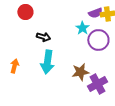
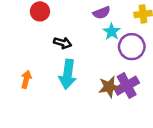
purple semicircle: (95, 13) -> (102, 13), moved
purple cross: (97, 84) -> (127, 86), moved

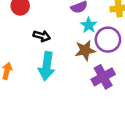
brown star: (109, 87) -> (85, 50), moved

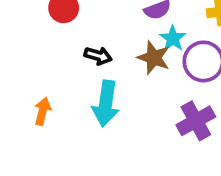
brown star: (85, 50) -> (154, 58), moved, turned 30

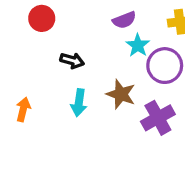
brown star: (154, 58) -> (121, 94), moved
cyan arrow: (106, 104) -> (79, 103), size x0.7

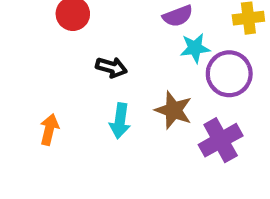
cyan star: (138, 45) -> (195, 48), turned 30

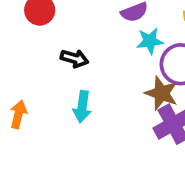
brown star: (173, 110) -> (161, 93), moved

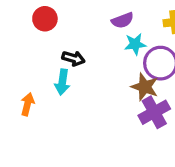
cyan arrow: (82, 107) -> (62, 82), moved

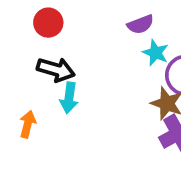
cyan star: (135, 44) -> (156, 53), turned 30
black arrow: (73, 58) -> (56, 70), moved, size x1.4

